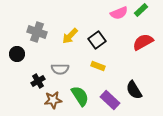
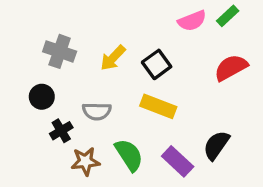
black circle: (17, 54) -> (42, 97), moved
yellow rectangle: (98, 66) -> (158, 106), size x1.5
black semicircle: (134, 90) -> (216, 145), turned 66

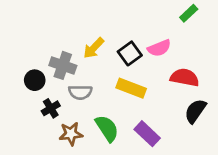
pink semicircle: (192, 21) -> (159, 48), moved
gray cross: (60, 51) -> (63, 65), moved
red semicircle: (231, 68) -> (185, 78), moved, turned 40
black semicircle: (216, 145) -> (195, 111), moved

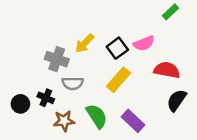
black circle: (35, 80) -> (20, 104), moved
yellow rectangle: (131, 88) -> (118, 80), turned -70
black cross: (51, 108) -> (46, 98), turned -35

